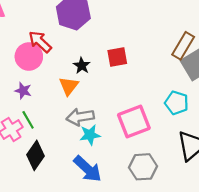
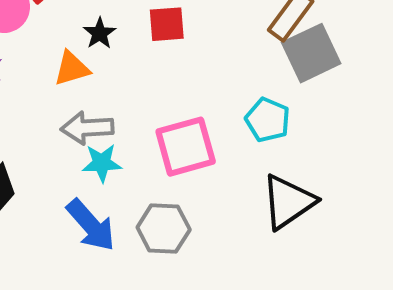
orange triangle: (69, 86) -> (72, 68), turned 30
gray hexagon: (143, 167) -> (164, 228), moved

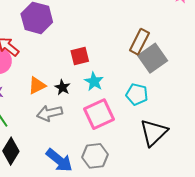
black star: (100, 33) -> (62, 87), moved
cyan star: (102, 163) -> (94, 81), moved, turned -30

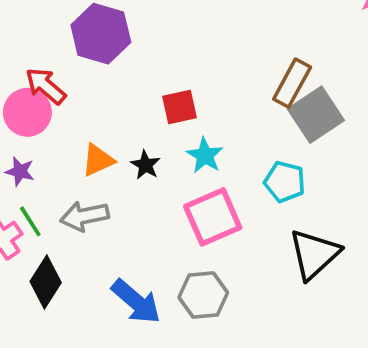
gray arrow: (49, 113) -> (84, 216), moved

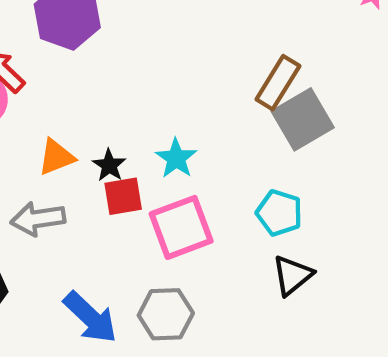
red square: (179, 107) -> (123, 196), moved
cyan pentagon: (285, 182) -> (279, 213), moved
black triangle: (314, 254) -> (292, 275), size x0.7

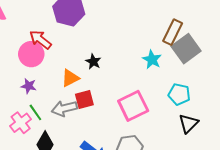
cyan star: (176, 158) -> (152, 59), moved
black star: (109, 165) -> (93, 62), moved
red square: (123, 196) -> (84, 99), moved

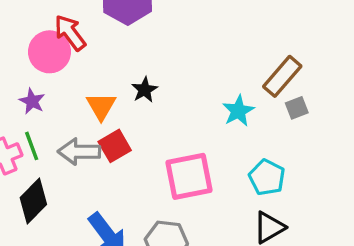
gray square: (186, 49) -> (297, 108), size x0.5
orange triangle: (70, 78) -> (101, 106), turned -48
red square: (84, 99) -> (115, 146), turned -30

